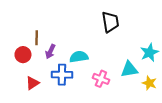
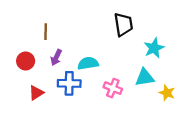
brown line: (37, 38) -> (46, 32), moved
cyan star: (149, 53) -> (154, 48), moved

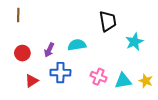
brown line: (46, 32) -> (18, 15), moved
cyan semicircle: (88, 63) -> (77, 45), moved
cyan triangle: (145, 77) -> (123, 81), moved

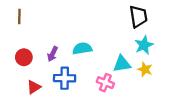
black trapezoid: (108, 21) -> (138, 17), moved
cyan triangle: (123, 81) -> (122, 64), moved
yellow star: (146, 81) -> (145, 69), moved

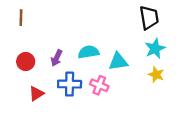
cyan triangle: (122, 64) -> (118, 62), moved
pink cross: (105, 83) -> (99, 85), moved

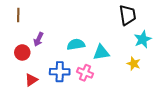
cyan star: (155, 48) -> (143, 39), moved
purple arrow: (57, 58) -> (38, 39), moved

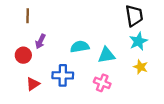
brown line: (18, 15) -> (28, 16), moved
cyan star: (143, 39) -> (138, 41), moved
pink cross: (85, 73) -> (102, 83), moved

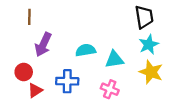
purple arrow: (40, 41) -> (43, 44), size x1.5
red circle: (23, 55) -> (24, 72), moved
yellow star: (141, 67) -> (151, 72), size x1.5

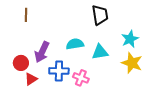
black trapezoid: (144, 17) -> (100, 15), moved
purple arrow: (43, 44) -> (42, 52), moved
pink cross: (110, 89) -> (81, 78), moved

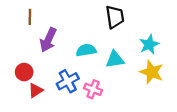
purple arrow: (42, 52) -> (48, 40), moved
blue cross: (59, 71) -> (68, 81), turned -30

